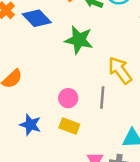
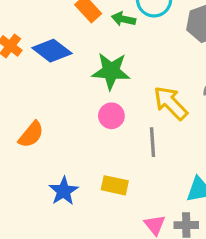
pink circle: (68, 98) -> (111, 116), moved
blue star: (30, 125) -> (64, 191), turned 30

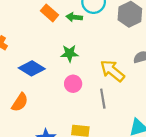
blue diamond: (52, 51) -> (32, 68), moved
green star: (111, 71) -> (70, 53), size x0.7

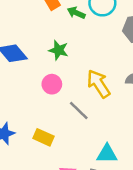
gray line: (103, 99) -> (79, 110), turned -54

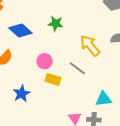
pink circle: (52, 84) -> (45, 61), moved
yellow rectangle: (43, 137) -> (53, 79), moved

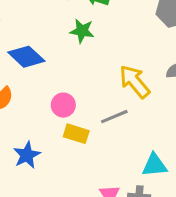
green star: (56, 24) -> (82, 31), moved
gray line: (77, 68) -> (114, 117), turned -60

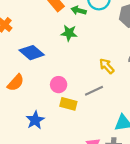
yellow arrow: (135, 81) -> (107, 66), size x0.7

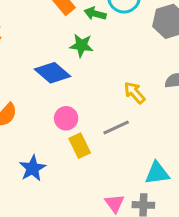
blue diamond: (32, 53) -> (52, 73), moved
yellow rectangle: (68, 104) -> (80, 146), turned 49

